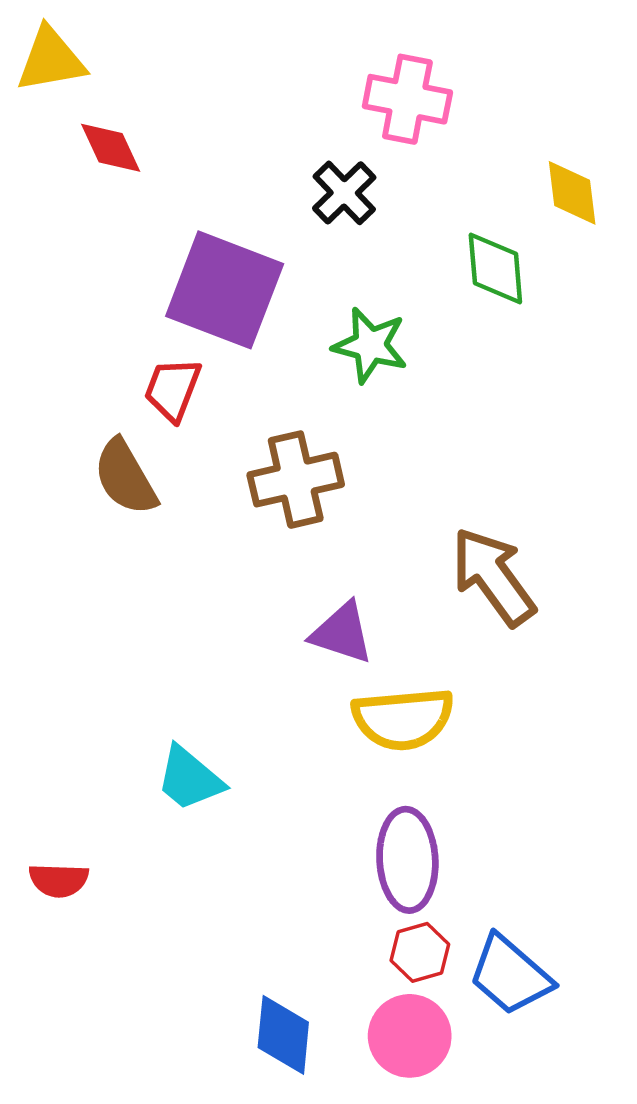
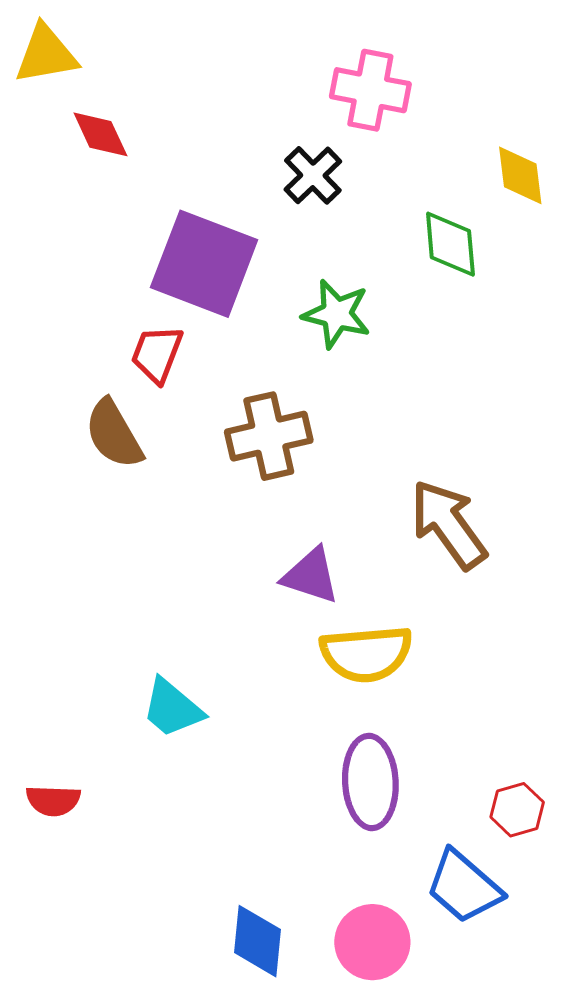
red hexagon: (420, 952) -> (517, 810), moved

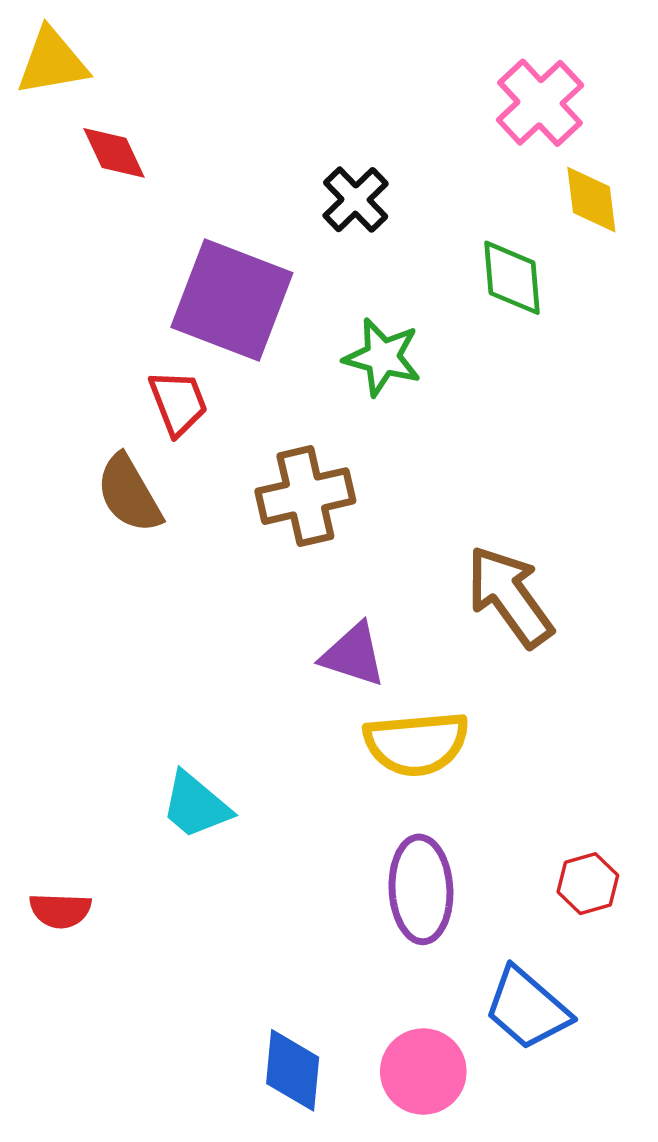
pink cross: (370, 90) -> (540, 103), moved, turned 36
red trapezoid: (157, 354) -> (178, 403), turned 138
red hexagon: (517, 810) -> (588, 884), moved

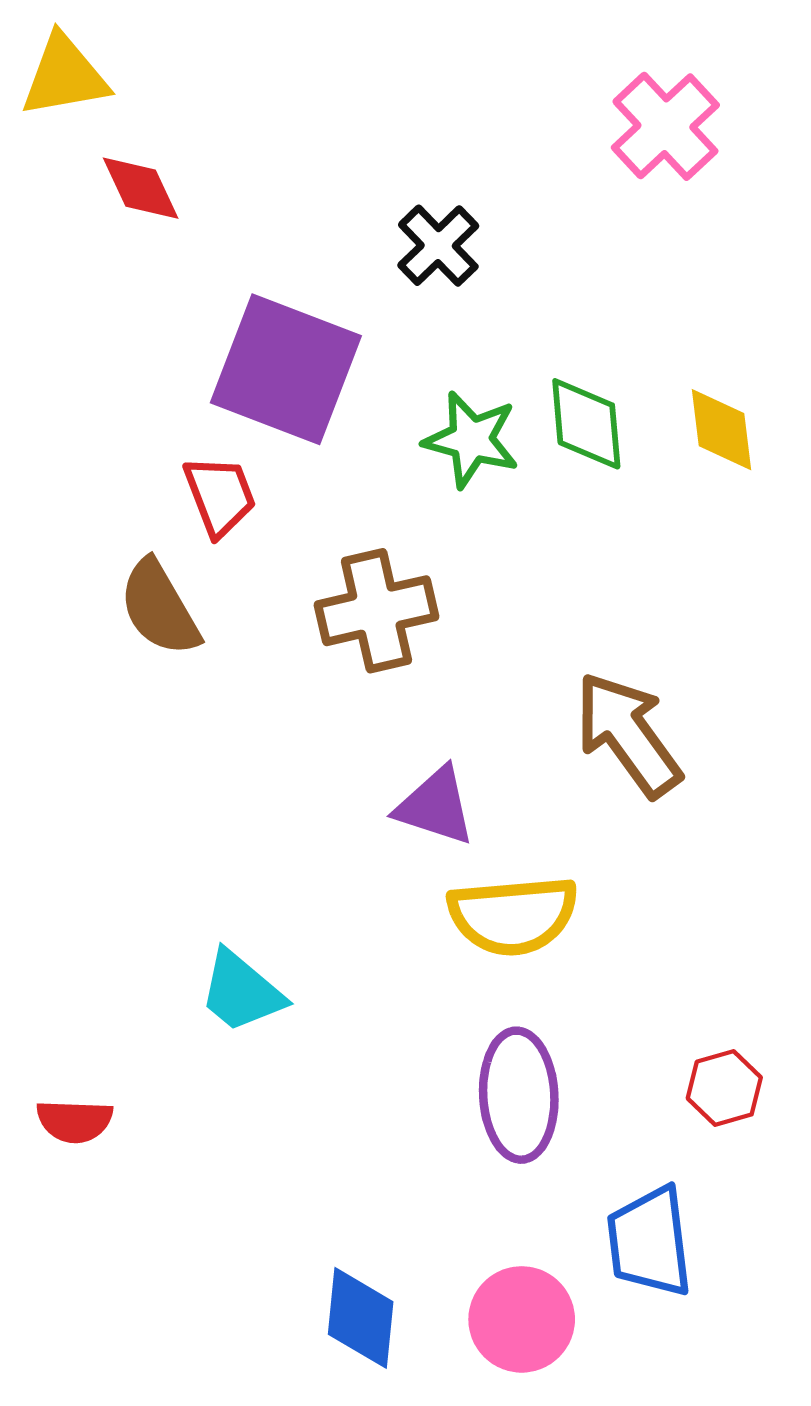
yellow diamond: (591, 200) -> (721, 430), moved
green diamond: (512, 278) -> (586, 424), moved
blue trapezoid: (527, 1008) -> (650, 1242), turned 42

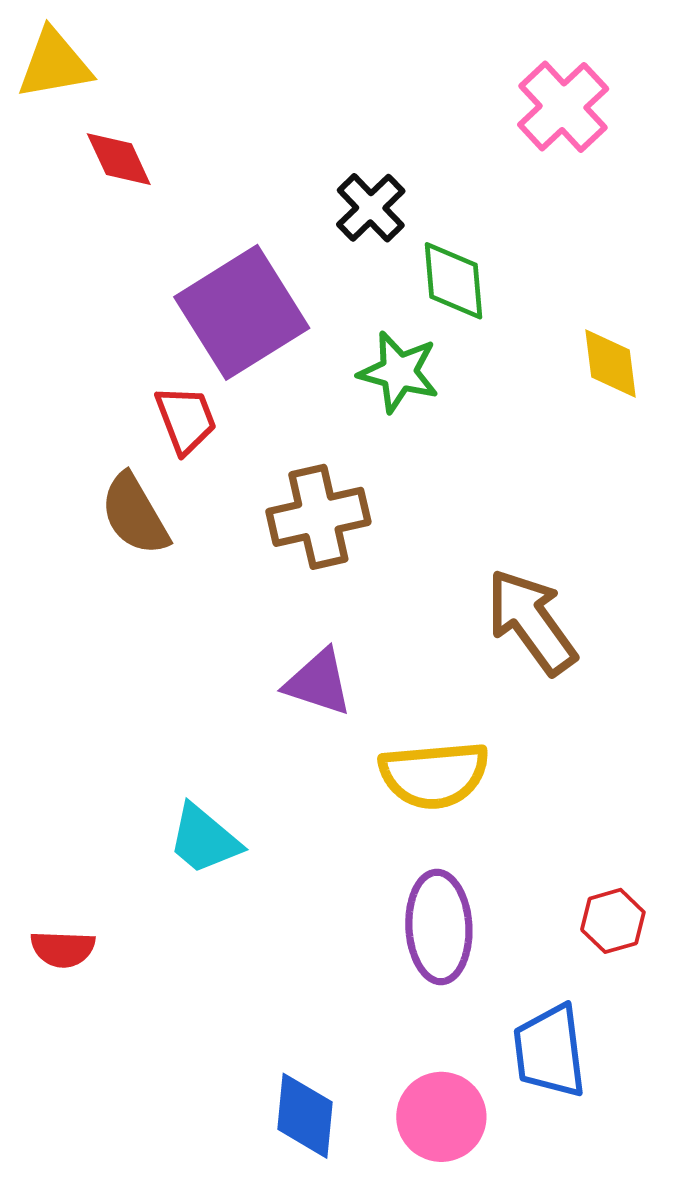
purple square: (286, 369) -> (242, 312), turned 37
green diamond: (586, 424) -> (453, 281), moved
purple triangle: (435, 806) -> (318, 682), moved

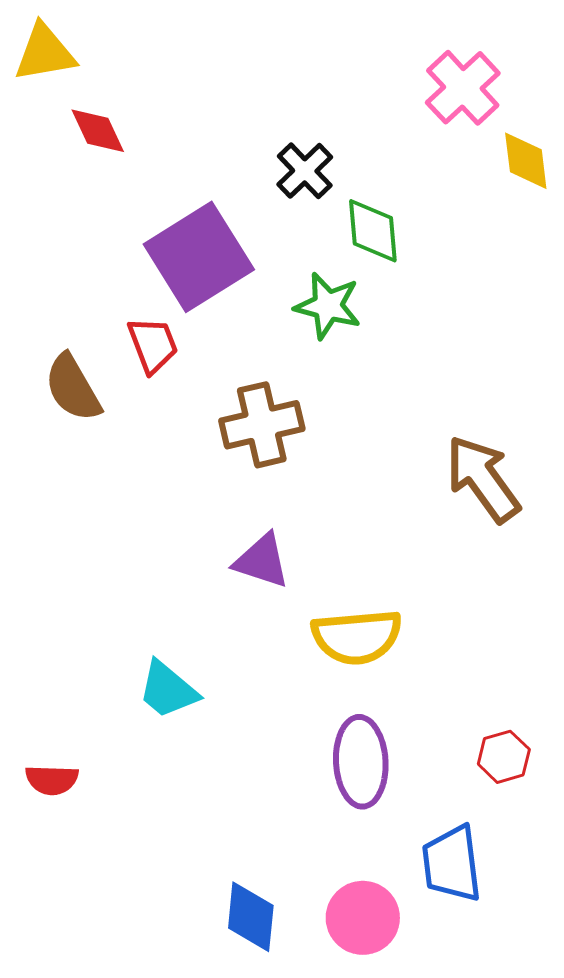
yellow diamond: (610, 364) -> (526, 161), moved
brown semicircle: (135, 514) -> (73, 388), moved
brown arrow: (531, 622) -> (483, 479), moved

